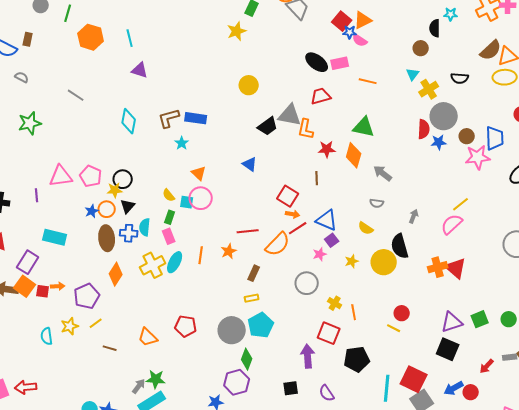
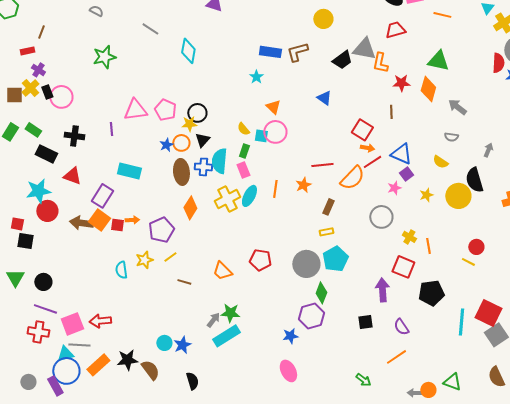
brown L-shape: (169, 118) -> (297, 52), moved
cyan diamond: (129, 121) -> (188, 51), moved
cyan semicircle: (145, 227) -> (219, 161), size x1.4

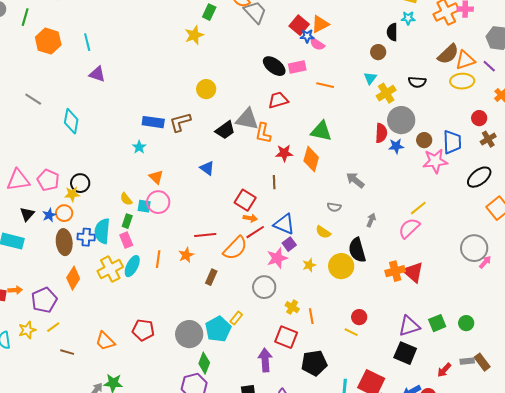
gray arrow: (457, 107) -> (355, 180), moved
black triangle: (202, 140) -> (27, 214), moved
pink star: (394, 188) -> (277, 258), size x1.5
yellow rectangle: (326, 232) -> (236, 318), moved, turned -40

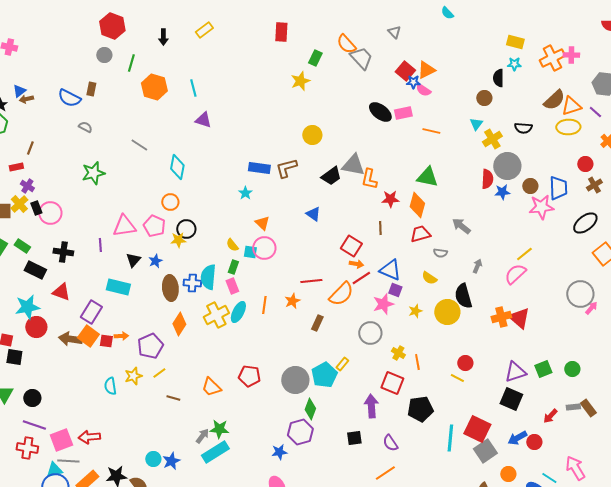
red trapezoid: (278, 100) -> (420, 234), moved
orange circle: (64, 213) -> (170, 202), moved
purple square: (289, 244) -> (395, 290), turned -32

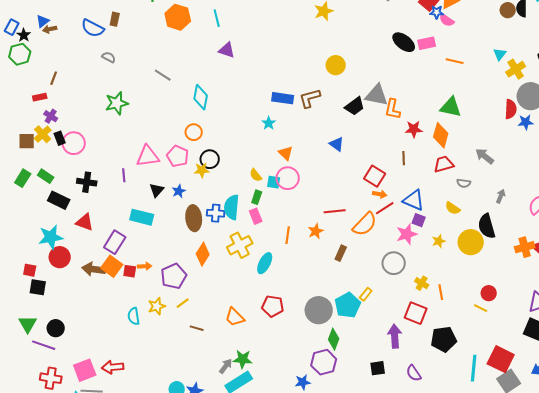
brown circle: (484, 98) -> (508, 10), moved
cyan ellipse: (238, 312) -> (265, 263), moved
purple line: (34, 425) -> (44, 345), moved

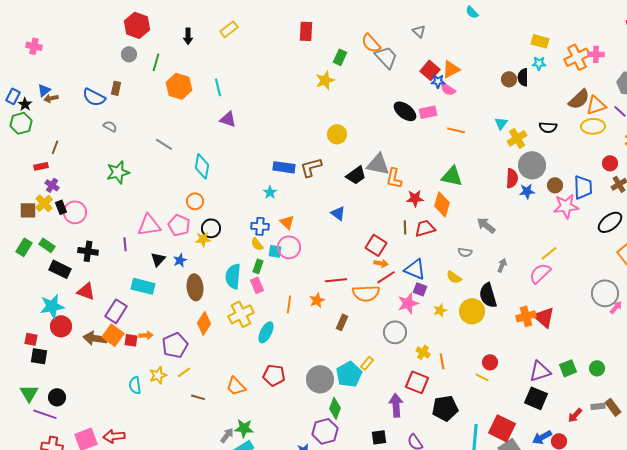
red trapezoid: (444, 164) -> (425, 228), moved
blue cross: (216, 213) -> (260, 226), moved
orange semicircle: (365, 224) -> (366, 293), turned 44

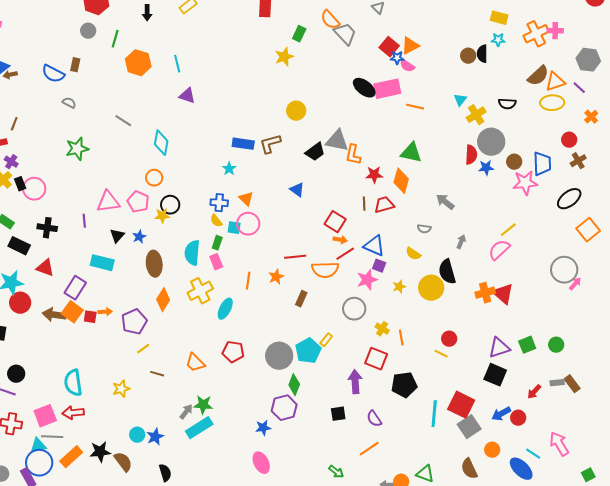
pink rectangle: (428, 112) -> (387, 89), size x1.5
yellow star: (158, 375) -> (121, 389), moved
cyan semicircle: (135, 385) -> (73, 383), moved, size x1.5

